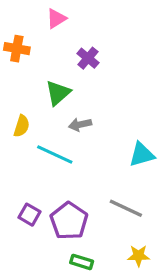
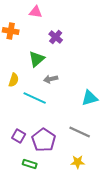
pink triangle: (56, 19) -> (36, 12), turned 40
yellow star: (139, 256) -> (78, 162), moved
green rectangle: (82, 262) -> (30, 164), moved

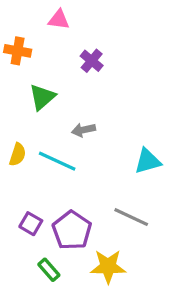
green triangle: (37, 59) -> (42, 97), moved
yellow semicircle: (14, 80) -> (18, 155), moved
yellow star: (78, 162) -> (108, 266), moved, size x1.5
green rectangle: (30, 164) -> (49, 270), turned 32

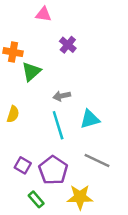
orange cross: (18, 51) -> (13, 52), moved
cyan line: (57, 161) -> (58, 125), moved, turned 48
cyan triangle: (148, 161) -> (90, 119), moved

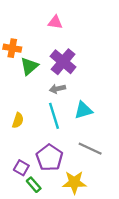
pink triangle: (43, 14) -> (55, 22), moved
purple cross: (68, 45) -> (63, 62), moved, size x1.6
yellow semicircle: (13, 114) -> (18, 120), moved
purple square: (23, 165) -> (21, 168), moved

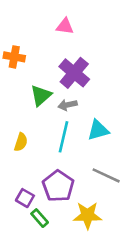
green triangle: (29, 66) -> (41, 96), moved
cyan line: (54, 116) -> (64, 137), turned 30

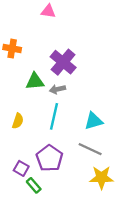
pink triangle: (65, 26) -> (48, 11), moved
green triangle: (41, 96) -> (35, 81), turned 36
cyan triangle: (98, 130) -> (94, 121), moved
yellow star: (87, 215) -> (101, 177), moved

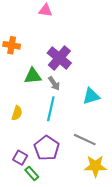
gray arrow: (57, 89) -> (54, 83), turned -112
cyan triangle: (94, 121) -> (91, 96), moved

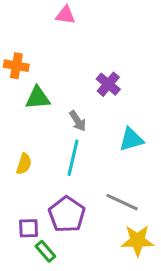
purple cross: (59, 58) -> (108, 84), moved, size x0.7
green triangle: (33, 76) -> (38, 98), moved
purple square: (20, 158) -> (29, 228), turned -32

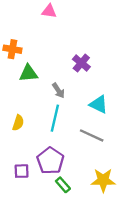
cyan triangle: (131, 139) -> (99, 104), turned 42
gray line: (122, 202) -> (92, 135), moved
green rectangle: (45, 251) -> (63, 185), moved

